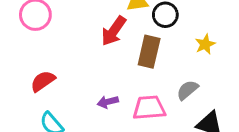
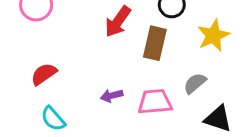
yellow star: (205, 44) -> (213, 35), size x1.5

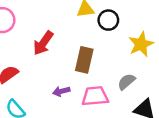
red arrow: (118, 22) -> (43, 43), moved
brown rectangle: (155, 43) -> (84, 60), moved

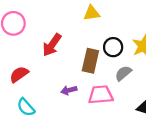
black circle: (108, 20) -> (113, 47), moved
gray semicircle: (126, 82) -> (123, 73), moved

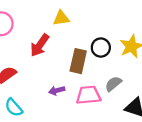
yellow triangle: (92, 13) -> (61, 18), moved
gray semicircle: (123, 73) -> (113, 84), moved

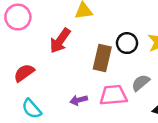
purple arrow: (57, 91) -> (79, 100), moved

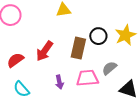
red arrow: (60, 41) -> (44, 51), moved
purple arrow: (79, 100) -> (59, 82), turned -88

